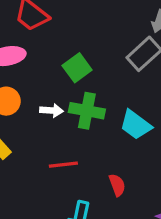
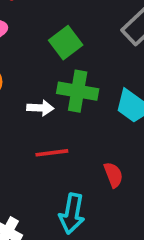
white arrow: (52, 111) -> (40, 108), moved

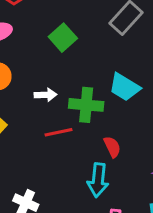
green cross: (78, 91) -> (86, 105), moved
cyan arrow: (72, 214) -> (98, 180), moved

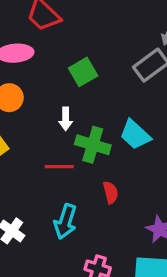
white arrow: (46, 95) -> (66, 119), moved, turned 80
cyan arrow: (98, 180) -> (65, 222), moved

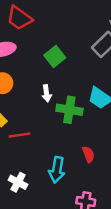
red line: (59, 167) -> (19, 135), moved
red semicircle: (111, 192) -> (88, 154), moved

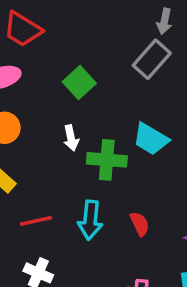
red line: (19, 135) -> (36, 221), moved
cyan arrow: (57, 170) -> (90, 220), moved

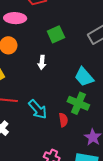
green cross: (107, 160) -> (78, 103), moved
cyan arrow: (90, 220) -> (38, 109), turned -65

